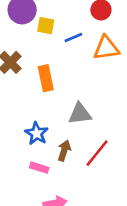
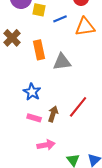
gray triangle: (80, 114) -> (62, 62), moved
brown arrow: (64, 151) -> (53, 114), moved

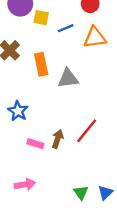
blue star: (32, 92) -> (18, 111), moved
pink arrow: (46, 145) -> (25, 184), moved

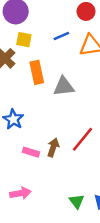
yellow square: (41, 18) -> (24, 40), moved

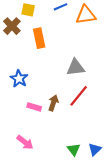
gray triangle: (64, 86) -> (76, 68), moved
pink arrow: (20, 193) -> (25, 142), turned 48

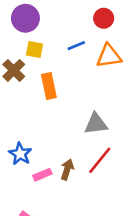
blue star: (19, 79) -> (20, 154), moved
pink rectangle: (34, 107) -> (42, 175), turned -40

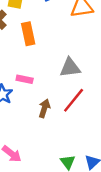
pink rectangle: (42, 175) -> (25, 79), moved, turned 35

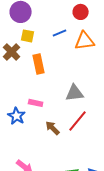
brown arrow: (44, 108) -> (53, 128), turned -63

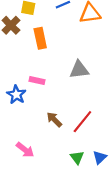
red line: (78, 121) -> (82, 122), moved
brown arrow: (53, 128) -> (54, 119), moved

